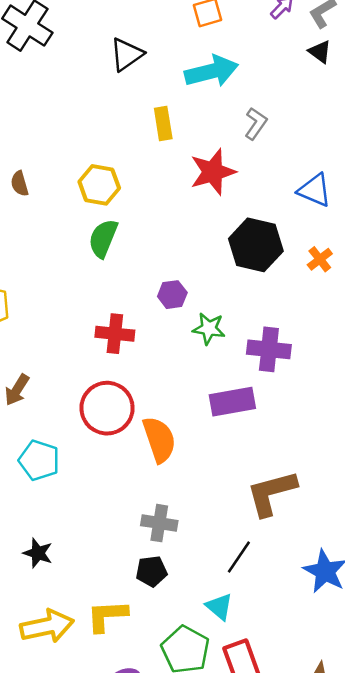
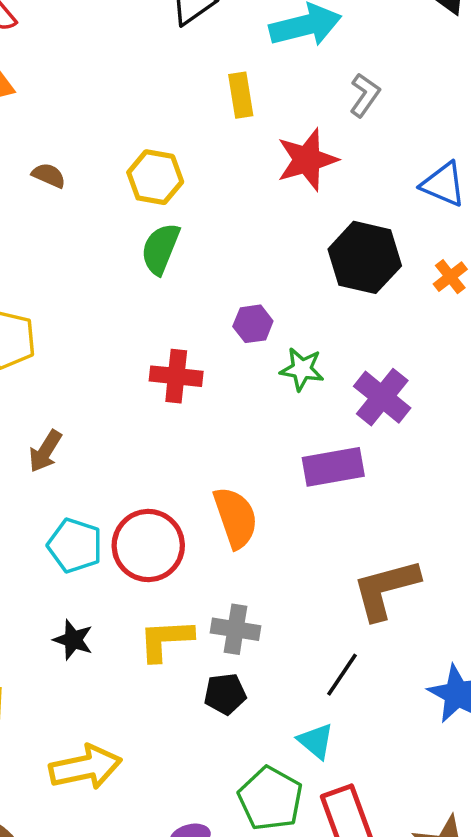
brown semicircle: (20, 184) -> (49, 175), turned 130
purple cross: (269, 349) -> (382, 397), turned 33
red circle: (107, 408) -> (148, 545), moved
black star: (38, 553) -> (73, 640), moved
yellow L-shape: (107, 616) -> (166, 640), moved

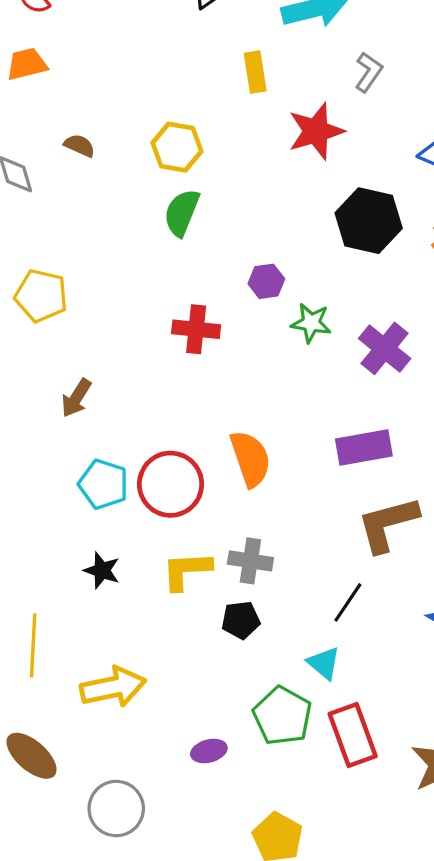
purple rectangle: (333, 467) -> (364, 447), moved

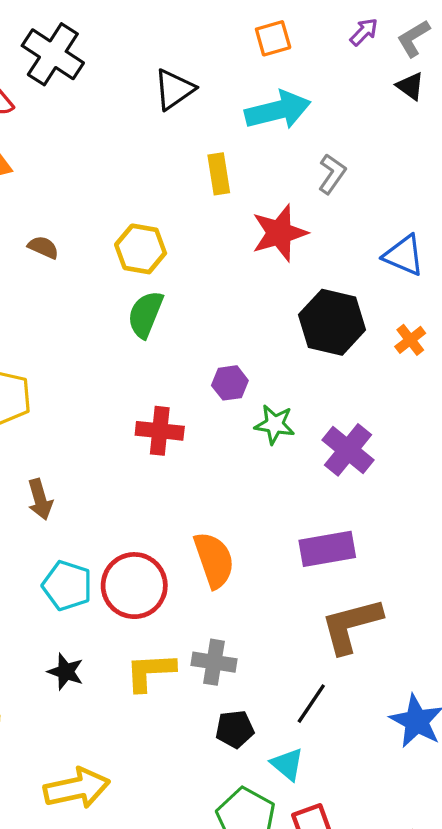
brown arrow: (76, 398) -> (40, 499), turned -48
black pentagon: (241, 620) -> (235, 729), moved

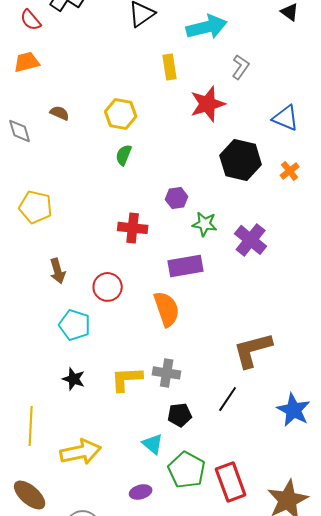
green semicircle: (145, 314) -> (124, 155), size x0.7
purple rectangle: (327, 549) -> (186, 266), moved
red circle: (134, 586) -> (108, 287), moved, size x0.7
cyan triangle: (287, 764) -> (153, 444), moved

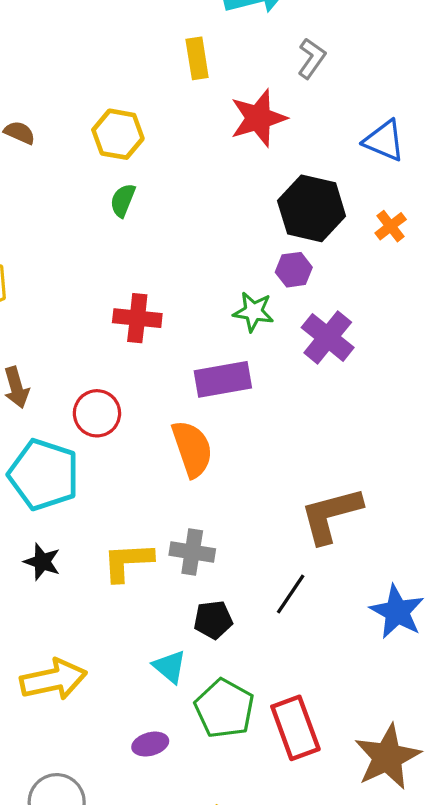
purple hexagon: (177, 198) -> (294, 270), moved
cyan pentagon: (75, 325) -> (44, 475), size x1.4

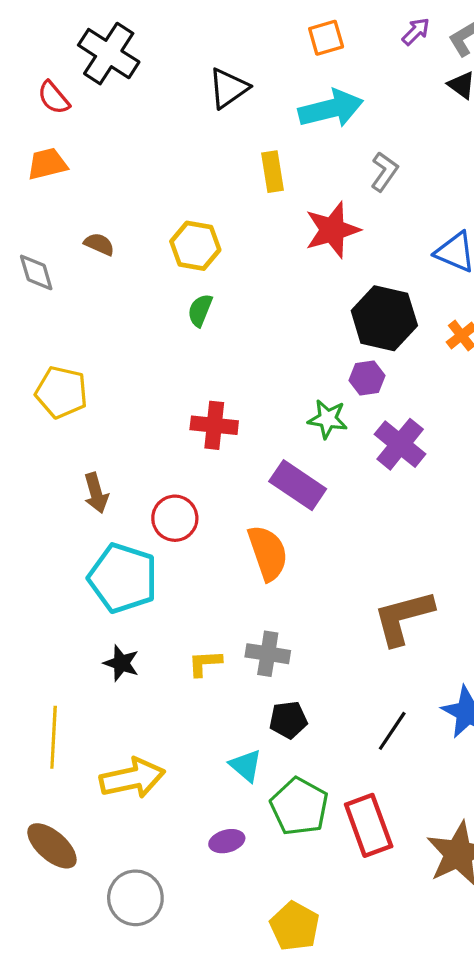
purple rectangle: (223, 379) -> (298, 485), turned 44
yellow L-shape: (128, 562) -> (205, 663), size x0.7
black line: (291, 594) -> (392, 731), moved

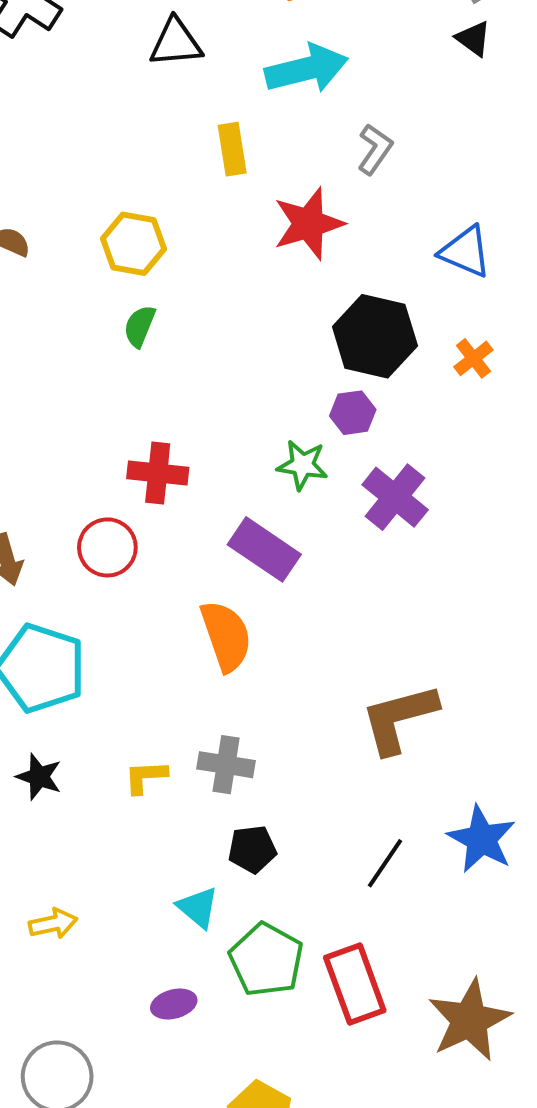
black triangle: (228, 88) -> (176, 43), turned 30
red circle: (175, 518) -> (107, 547), moved
yellow arrow: (132, 778) -> (53, 924), size x0.6

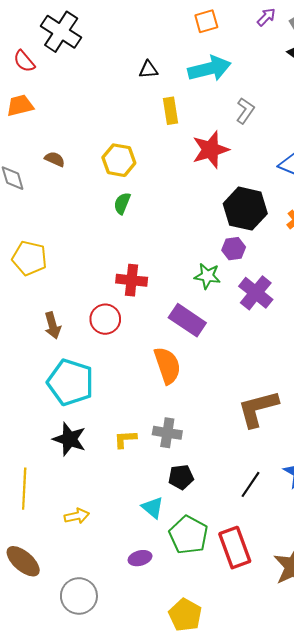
black triangle: (176, 43) -> (148, 70), moved, size x0.7
black star: (39, 777) -> (69, 439), size x1.4

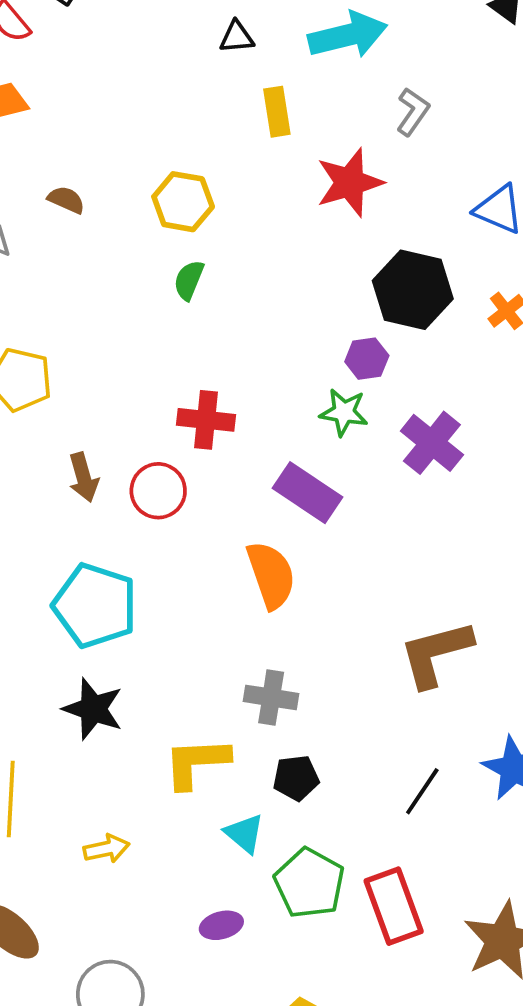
purple hexagon: (234, 249) -> (367, 359), moved
brown arrow: (53, 325) -> (84, 477), moved
yellow L-shape: (125, 439) -> (196, 763), moved, size x1.6

